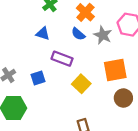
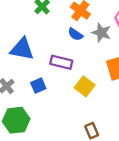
blue triangle: (43, 34) -> (22, 49), moved, size x1.6

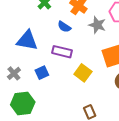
blue semicircle: (75, 34) -> (64, 27), moved

